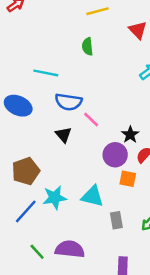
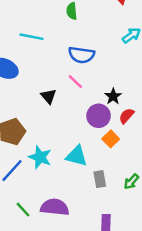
blue semicircle: (69, 102) -> (81, 55), moved
orange square: (128, 179) -> (111, 139), turned 35
cyan star: (55, 198) -> (40, 157), turned 30

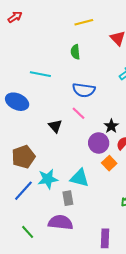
cyan star: (40, 157) -> (48, 179), turned -30
gray rectangle: (100, 179) -> (68, 198), moved
green line: (23, 210) -> (28, 232), moved

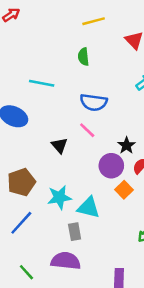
cyan star: (48, 179) -> (59, 197), moved

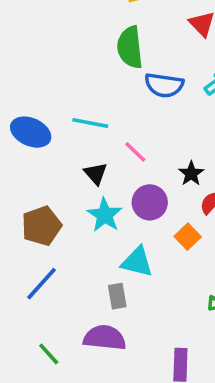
green semicircle: (83, 57) -> (130, 47), size x1.6
cyan line: (42, 83) -> (90, 123), moved
blue semicircle: (94, 102) -> (164, 85), moved
purple circle: (111, 166) -> (150, 202), moved
cyan star: (59, 197) -> (105, 215), moved, turned -30

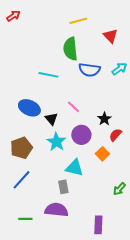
cyan line: (90, 123) -> (48, 75), moved
blue ellipse: (31, 132) -> (29, 108), moved
green line: (49, 354) -> (25, 219), turned -48

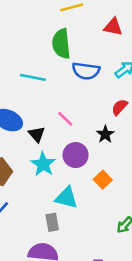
red triangle: (110, 36) -> (113, 27), turned -35
red semicircle: (115, 135) -> (120, 107), moved

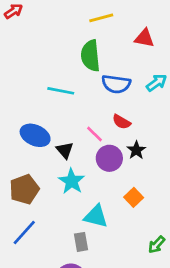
red semicircle: (120, 107) -> (121, 122), moved, turned -102
purple circle: (76, 155) -> (109, 158), moved

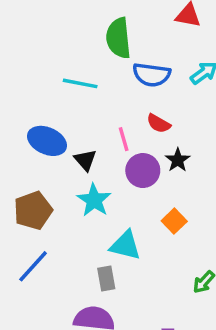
pink line: (94, 134) -> (124, 139), turned 30

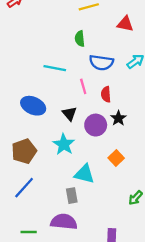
green semicircle: (118, 38) -> (80, 39), size x0.6
red semicircle: (159, 123) -> (106, 94), turned 56
pink line: (124, 139) -> (83, 86), moved
black triangle: (85, 160) -> (70, 114), moved

